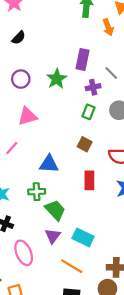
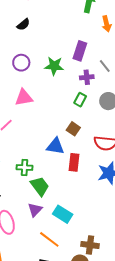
green star: (57, 79) -> (54, 66), turned 30
blue triangle: (49, 164) -> (55, 146), moved

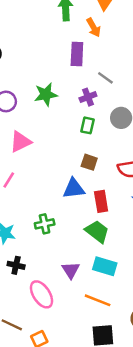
purple rectangle: (80, 51) -> (77, 54), moved
green trapezoid: (40, 186) -> (97, 231), moved

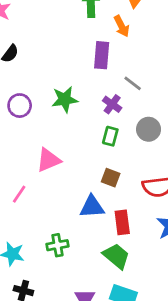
purple cross: (88, 97) -> (112, 104), turned -35
pink triangle: (20, 142) -> (48, 160), moved

